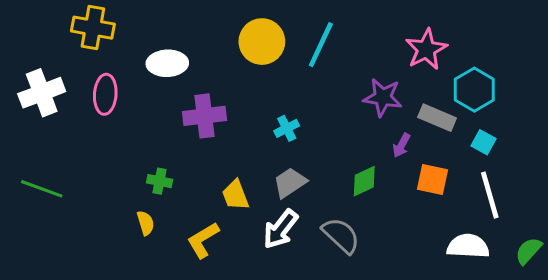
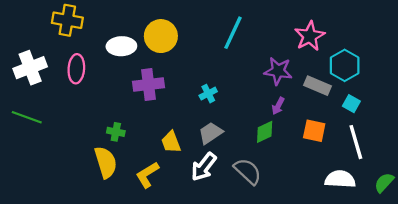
yellow circle: (262, 42) -> (161, 36), moved
purple arrow: (401, 145) -> (278, 106), moved
green line: (42, 189) -> (27, 117), moved
yellow semicircle: (146, 223) -> (106, 162), size x1.8

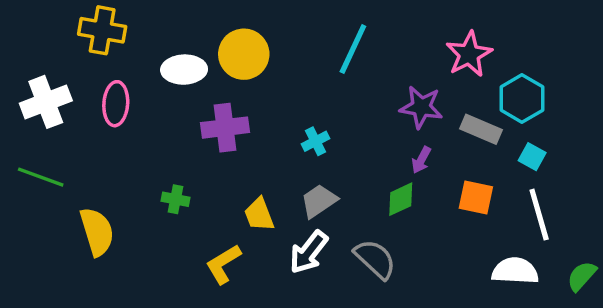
yellow semicircle: (106, 162) -> (97, 232), moved

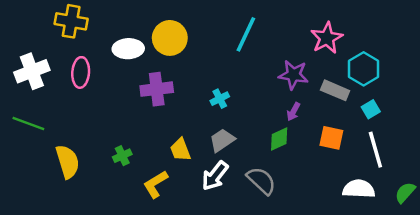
cyan square: (532, 157) -> (371, 109), turned 30
green cross: (176, 199) -> (122, 156), moved, turned -36

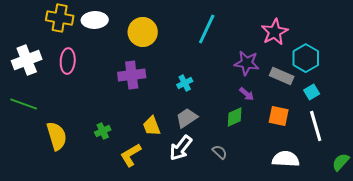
white ellipse: (128, 49) -> (95, 20), moved
purple arrow: (293, 112) -> (247, 94), turned -77
gray semicircle: (261, 181) -> (220, 152), size x0.6
white semicircle: (359, 189) -> (286, 159), moved

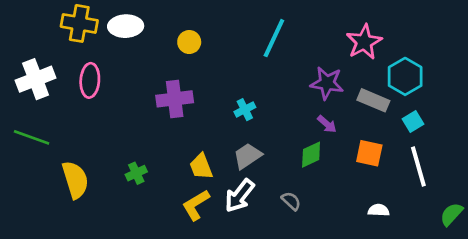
yellow circle: (143, 32) -> (189, 42), size x0.6
yellow L-shape: (131, 155) -> (196, 205), moved
white semicircle: (286, 159) -> (379, 210), size x0.6

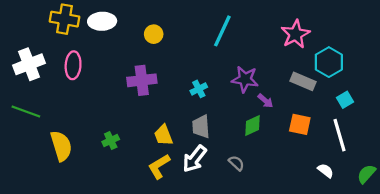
purple star: (327, 83) -> (245, 79), moved
cyan square: (413, 121) -> (345, 100), moved
gray trapezoid: (247, 156) -> (201, 127), turned -60
white semicircle: (379, 210) -> (326, 171), moved, turned 35

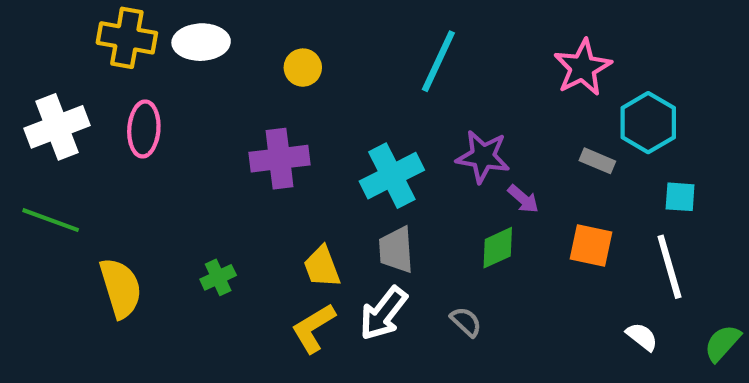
gray rectangle: (303, 81) -> (597, 161), size x0.7
cyan cross: (199, 89) -> (392, 176), size x1.8
cyan square: (345, 100) -> (680, 197), turned 35

